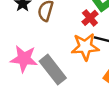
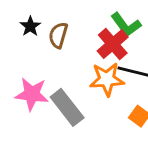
red cross: (90, 18) -> (113, 44), size x1.5

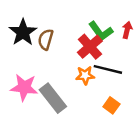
black star: (30, 26) -> (23, 32), size x1.6
orange star: (107, 79) -> (85, 75), size x0.7

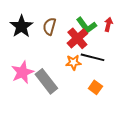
brown semicircle: (46, 39) -> (49, 26), moved
pink star: (24, 87) -> (22, 72), turned -30

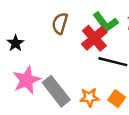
black star: (21, 26) -> (15, 43), moved, size x0.6
orange star: (73, 62) -> (89, 97), moved

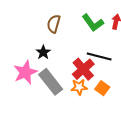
red cross: (94, 38) -> (83, 69), moved
black star: (15, 43) -> (43, 52), moved

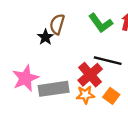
black star: (43, 52) -> (45, 37), moved
gray rectangle: (51, 82) -> (54, 89), turned -60

